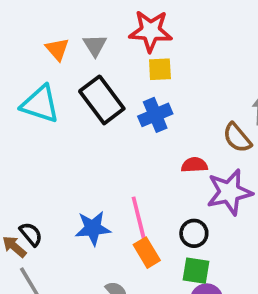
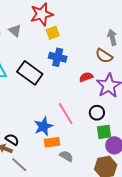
black rectangle: (102, 100) -> (30, 73), moved
blue cross: (155, 115) -> (58, 57), turned -36
orange rectangle: (147, 253) -> (52, 142), moved, turned -49

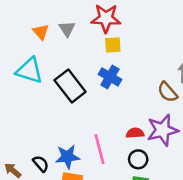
red semicircle: (86, 77) -> (135, 133), moved
black semicircle: (12, 139) -> (41, 164), moved

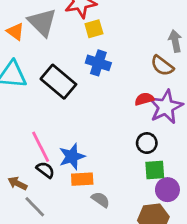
gray triangle: (67, 29) -> (42, 22), size x1.6
red semicircle: (135, 133) -> (144, 99), moved
pink line: (99, 149) -> (41, 147), moved

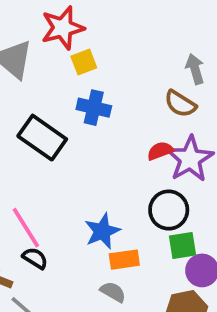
black circle: (147, 143) -> (169, 210), size x1.4
blue star: (72, 157) -> (102, 231), moved
orange rectangle: (82, 179) -> (124, 260), moved

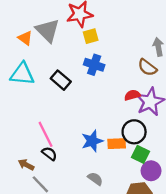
black rectangle: (42, 138) -> (61, 80), size x0.7
green square: (183, 245) -> (140, 154), turned 30
orange rectangle: (124, 260) -> (117, 144), moved

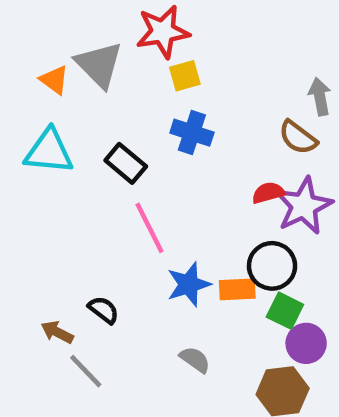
pink line: (46, 134) -> (149, 228), moved

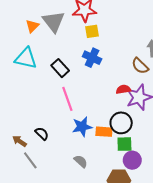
orange triangle: (54, 80) -> (32, 26), turned 32
green square: (285, 311) -> (124, 144), turned -35

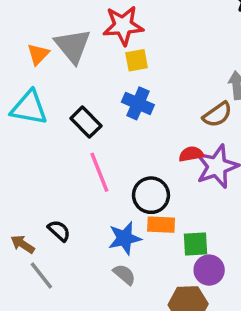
brown semicircle: (140, 66) -> (217, 115), turned -78
black circle: (121, 123) -> (151, 195), moved
blue star: (82, 127) -> (125, 238), moved

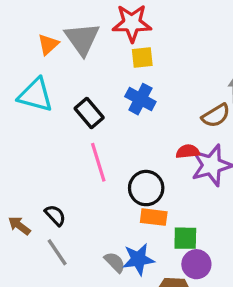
blue star: (125, 238) -> (138, 259), moved
gray line: (41, 276) -> (57, 252), moved

